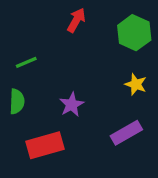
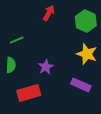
yellow star: (136, 84) -> (87, 54), size x1.5
purple rectangle: (126, 133) -> (81, 85), turned 54

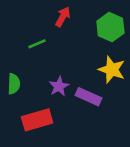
green line: (17, 40) -> (37, 44), moved
purple rectangle: (81, 85) -> (89, 97), moved

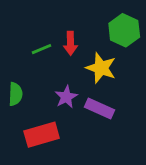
red arrow: (63, 17) -> (71, 43), moved, turned 150
yellow star: (112, 70) -> (101, 68), moved

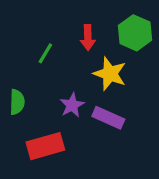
red arrow: (71, 43) -> (88, 38), moved
green line: (42, 49) -> (45, 53), turned -36

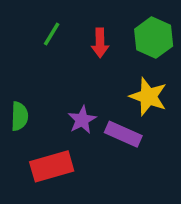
green line: (45, 53) -> (52, 34), moved
yellow star: (110, 74) -> (148, 97), moved

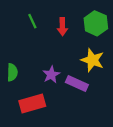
green line: (52, 34) -> (32, 21), turned -56

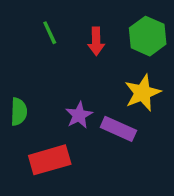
yellow star: (92, 60) -> (142, 93), turned 30

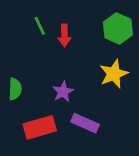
red arrow: (96, 41) -> (64, 35), moved
purple rectangle: (118, 129) -> (85, 123), moved

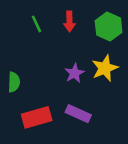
red arrow: (64, 35) -> (69, 21), moved
purple star: (63, 92) -> (74, 73), moved

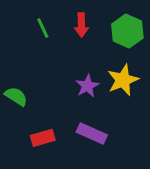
green semicircle: (14, 82) -> (16, 96), turned -60
red rectangle: (37, 117) -> (43, 138), size x0.7

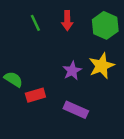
red rectangle: (43, 138) -> (35, 95), moved

